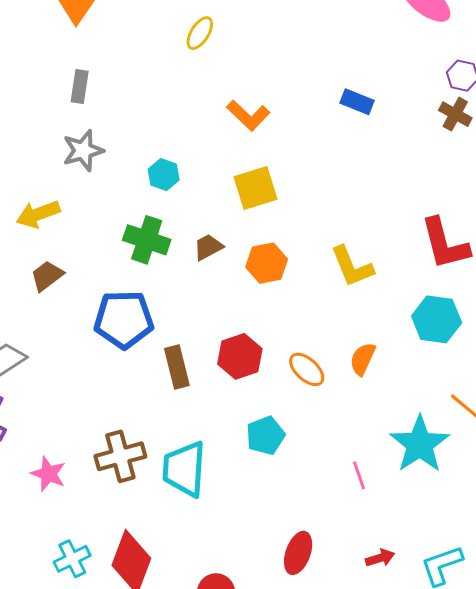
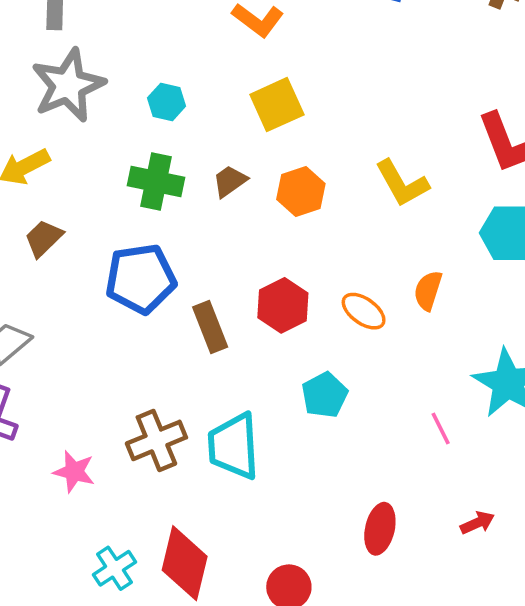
gray star: (83, 151) -> (68, 85), size x1.5

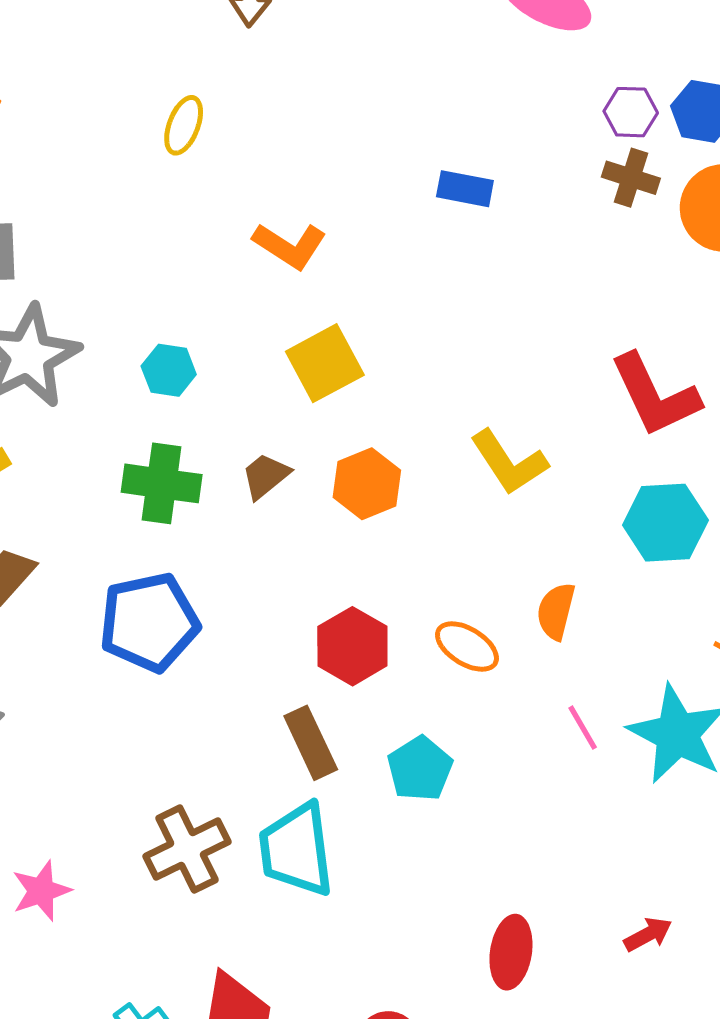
brown rectangle: (210, 327) -> (311, 743), moved
pink line: (441, 428) -> (583, 728), moved
pink star: (74, 472) -> (41, 891), moved, turned -30

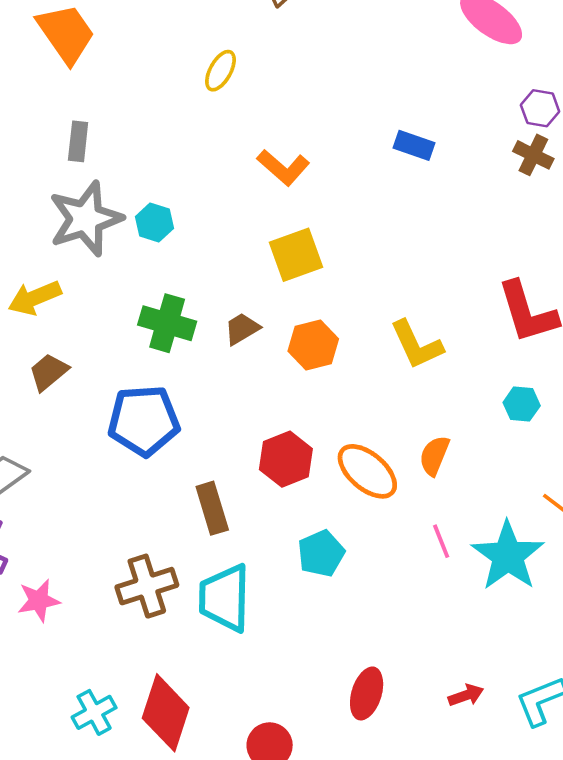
cyan hexagon: (169, 370) -> (154, 222), moved
cyan hexagon: (665, 523) -> (522, 404), size x0.6
orange ellipse: (467, 647) -> (367, 471), size x1.4
brown rectangle: (311, 743) -> (212, 508), moved

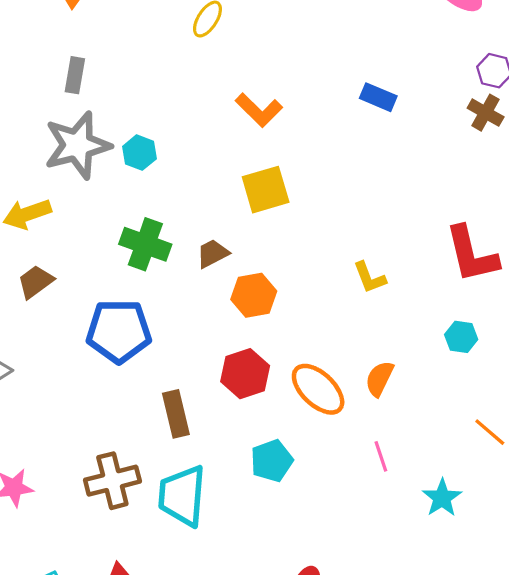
orange hexagon: (313, 345) -> (254, 295), moved
yellow L-shape: (417, 345) -> (369, 277), size x0.7
cyan star: (508, 556) -> (442, 498), moved, size x0.6

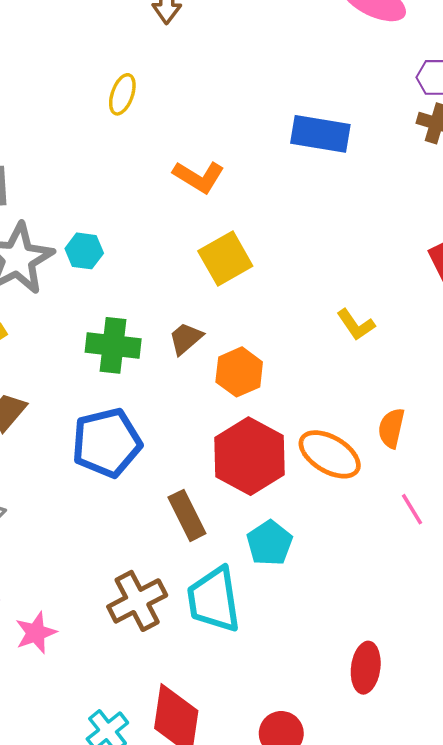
blue rectangle: (378, 97) -> (320, 134), size x1.5
red hexagon: (245, 374) -> (249, 456), size x1.4
cyan pentagon: (272, 461) -> (269, 543), moved

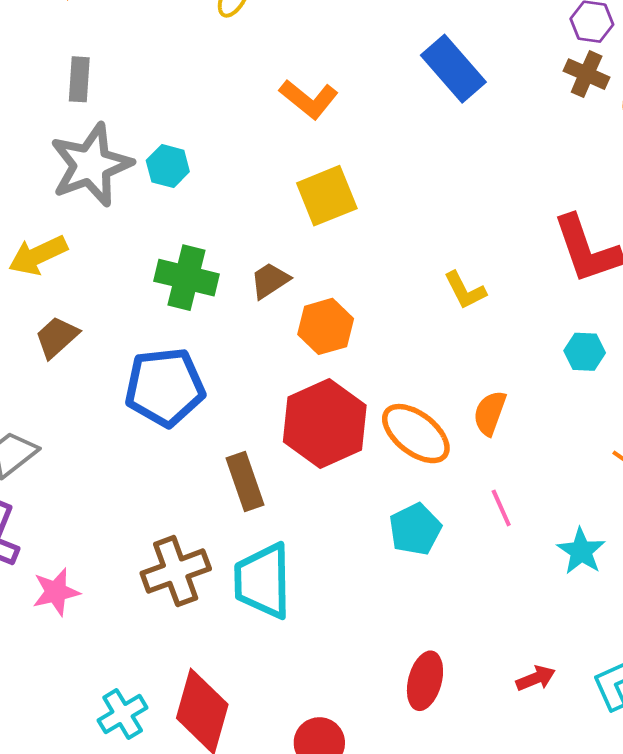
blue rectangle: (320, 134) -> (453, 69), turned 32
cyan pentagon: (269, 543) -> (415, 529), moved

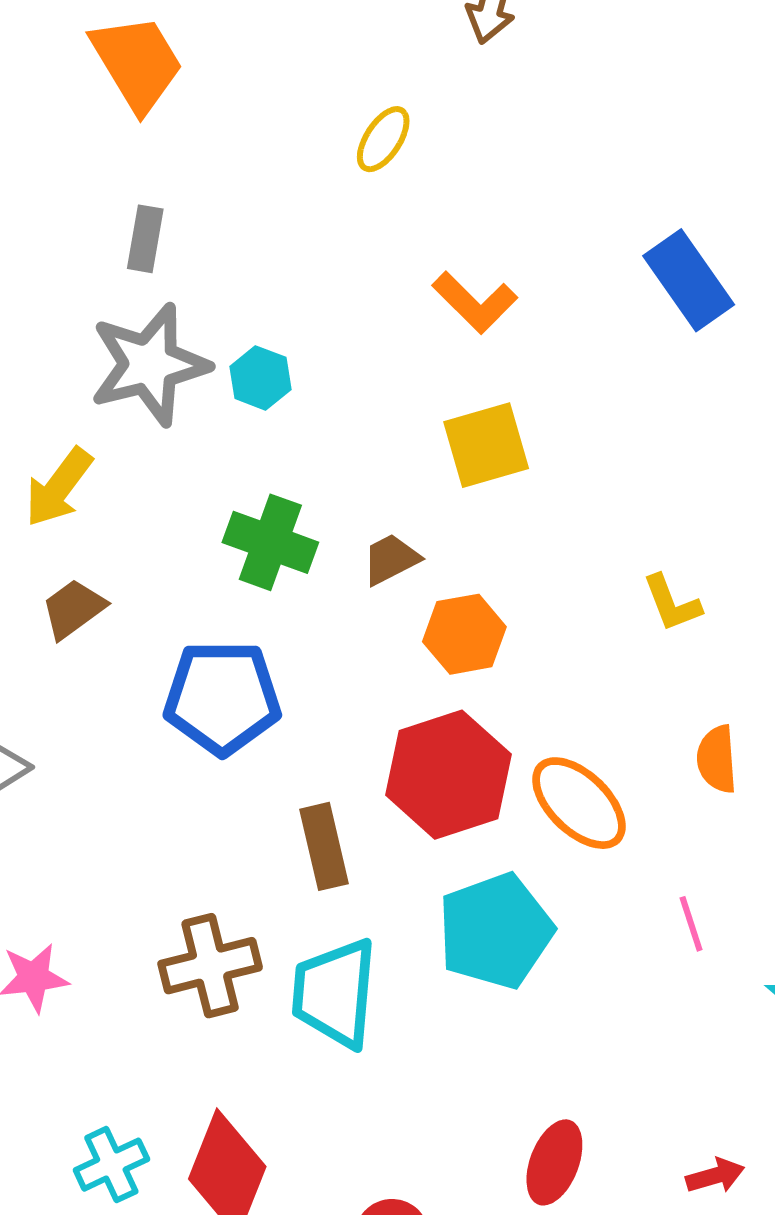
yellow arrow: (38, 255) -> (59, 487), turned -34
orange semicircle: (490, 413) -> (717, 759), moved, turned -30
cyan pentagon: (415, 529) -> (495, 931), moved, size x1.5

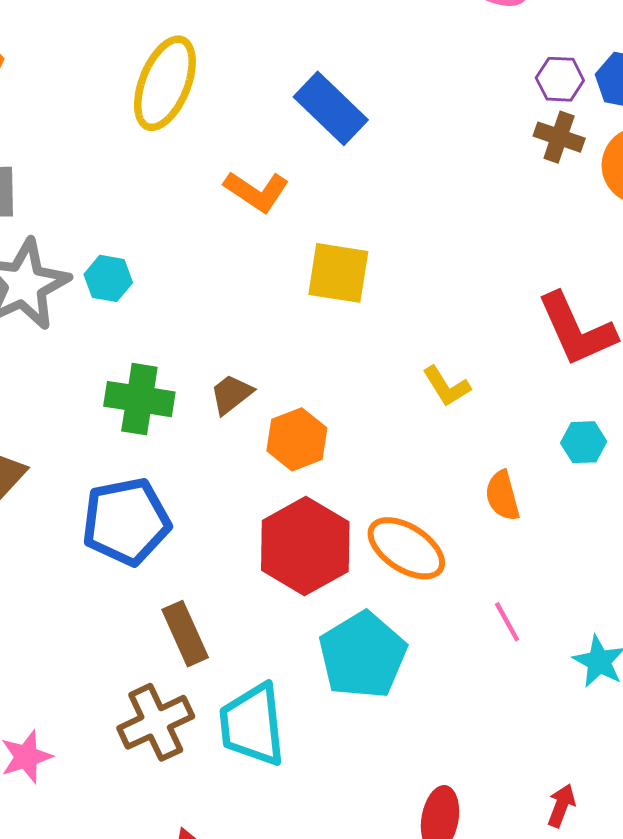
yellow ellipse: (383, 139) -> (165, 83), size x1.8
blue rectangle: (689, 280) -> (331, 108), moved
yellow square: (486, 445) -> (338, 273), moved, turned 36
brown rectangle: (324, 846) -> (185, 634), moved
red arrow: (715, 1176) -> (561, 805), turned -42

